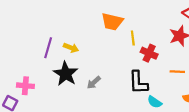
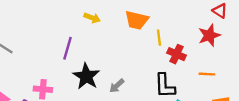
yellow arrow: (71, 48) -> (92, 18), moved

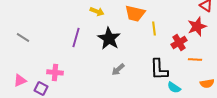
red cross: (177, 54) -> (179, 42), moved, turned 35
black star: (86, 76) -> (109, 38), moved

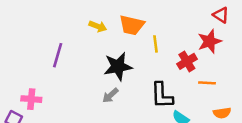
yellow arrow: (97, 11) -> (98, 26), moved
black star: (109, 38) -> (118, 66), moved, turned 30

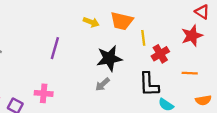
red cross: (187, 61) -> (160, 54), moved
pink cross: (31, 99) -> (44, 93), moved

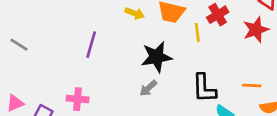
red cross: (160, 54) -> (218, 15), moved
orange line: (190, 73) -> (252, 85), moved

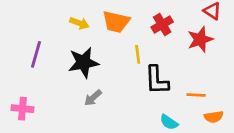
yellow line: (197, 32) -> (138, 54), moved
black star: (156, 57) -> (83, 62), moved
black L-shape: (204, 88) -> (157, 80), moved

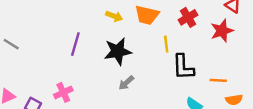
pink cross: (22, 109) -> (63, 92), turned -30

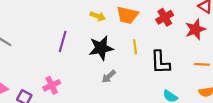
yellow line: (166, 44) -> (135, 47), moved
orange line: (218, 80) -> (202, 64), moved

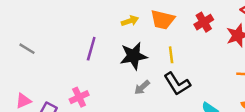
yellow arrow: (98, 16) -> (130, 21), turned -40
black L-shape: (160, 62) -> (177, 84), moved, turned -30

